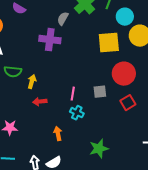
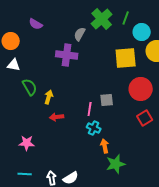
green semicircle: (13, 72) -> (30, 87), turned -126
gray square: (100, 92) -> (107, 100), moved
orange arrow: (58, 134) -> (105, 146), moved

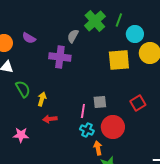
purple semicircle: (36, 24) -> (29, 38), moved
red circle: (141, 89) -> (113, 127), moved
red square: (145, 118) -> (138, 103), moved
pink star: (27, 143) -> (21, 135), moved

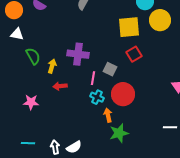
purple cross: (60, 57) -> (78, 54), moved
gray square: (100, 102) -> (110, 69), turned 32
red square: (138, 103) -> (134, 54), moved

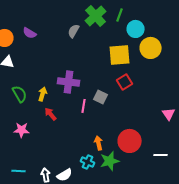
green semicircle: (33, 56) -> (20, 94), moved
red arrow: (60, 86) -> (51, 114), turned 56
red circle: (123, 94) -> (130, 141), moved
cyan cross: (97, 97) -> (88, 162), moved

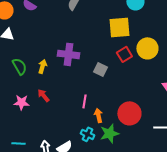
yellow circle: (151, 48) -> (147, 48), moved
pink line: (84, 106) -> (84, 101), moved
red arrow: (51, 114) -> (43, 95), moved

